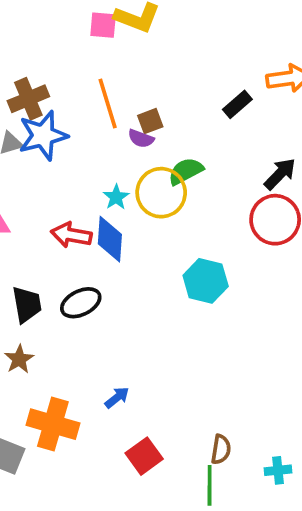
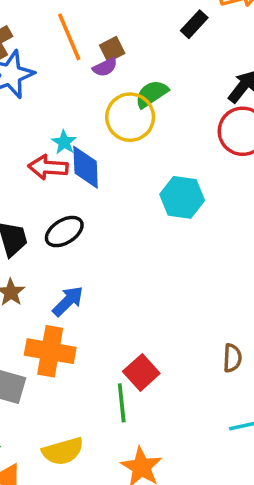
purple semicircle: (141, 139) -> (105, 67), turned -40
cyan star: (116, 197) -> (64, 142), moved
blue arrow: (117, 398) -> (68, 301), moved, size x1.4
brown semicircle: (221, 449) -> (232, 358), moved
green line: (210, 485) -> (122, 403), moved

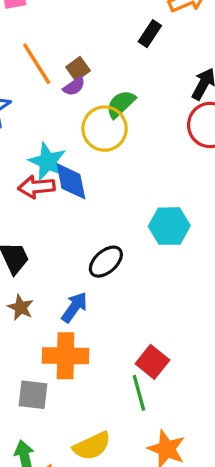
cyan star: (64, 142) -> (47, 161), size x1.6
cyan hexagon: (182, 197) -> (169, 226), moved
black ellipse: (64, 232) -> (106, 262), moved

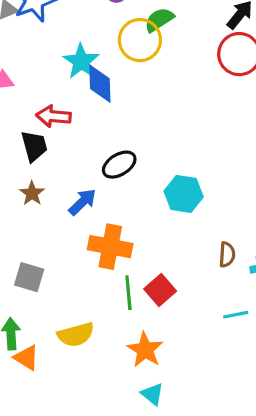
red arrow: (36, 187) -> (54, 116), moved
cyan hexagon: (169, 226) -> (184, 194), moved
orange cross: (65, 356) -> (110, 247), moved
red square: (152, 362) -> (160, 290), moved

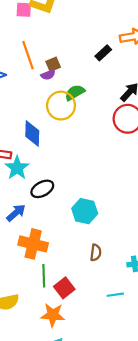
cyan star: (81, 61) -> (17, 168), moved
brown semicircle: (227, 255) -> (96, 253), moved
red square: (160, 290) -> (64, 288), moved
orange star: (145, 350) -> (53, 315), turned -30

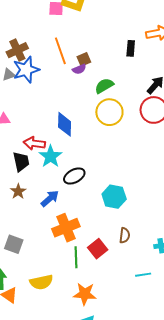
black rectangle: (103, 53) -> (131, 48), turned -42
yellow circle: (61, 106) -> (109, 112), moved
orange cross: (33, 244) -> (66, 228), turned -36
red square: (64, 288) -> (98, 249), moved

